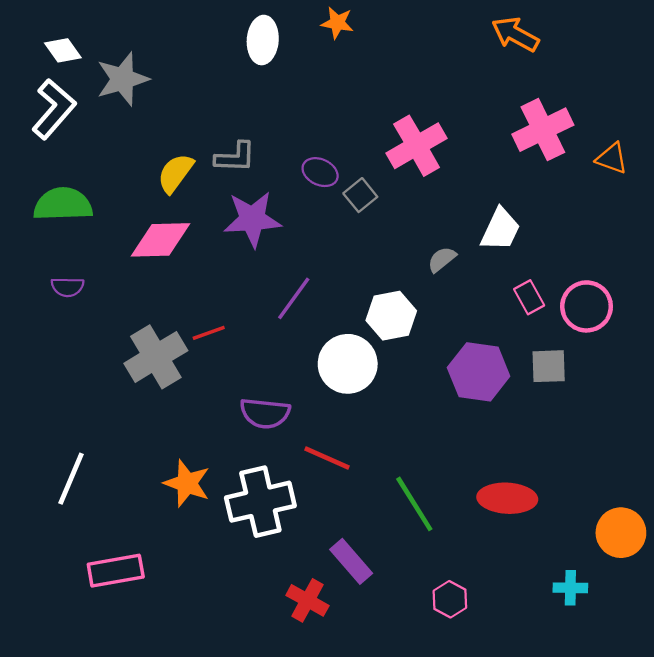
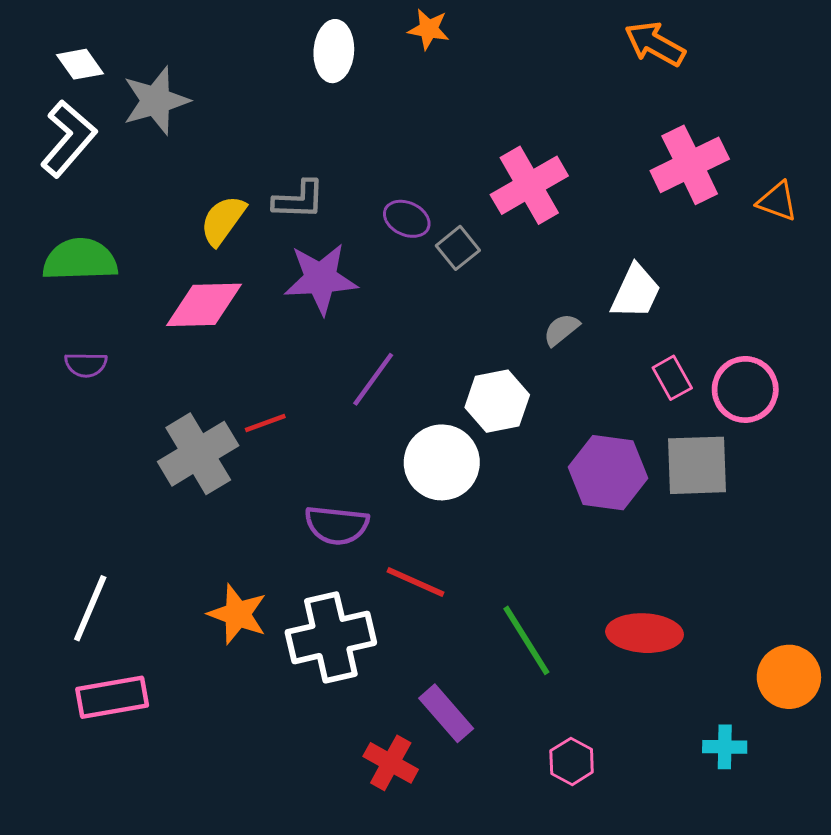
gray square: (549, 366) -> (697, 465), size x1.4
pink rectangle: (116, 571) -> (112, 697), moved

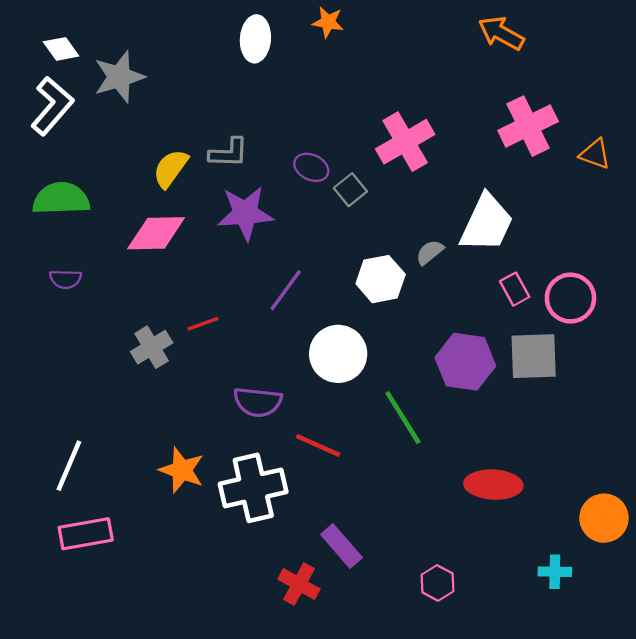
white trapezoid: (636, 292) -> (487, 223), size x1.4
white hexagon: (497, 401) -> (381, 279), moved
gray cross: (198, 454) -> (152, 347), size x0.7
green line: (526, 640) -> (403, 418), moved

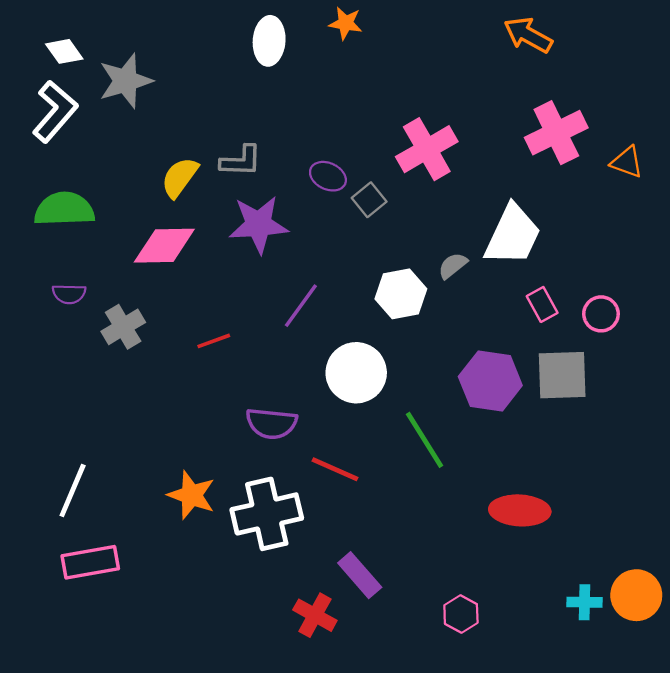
pink circle: (570, 298) -> (601, 314), size x0.7
gray cross: (152, 347) -> (123, 327), moved
orange circle: (604, 518) -> (636, 595), moved

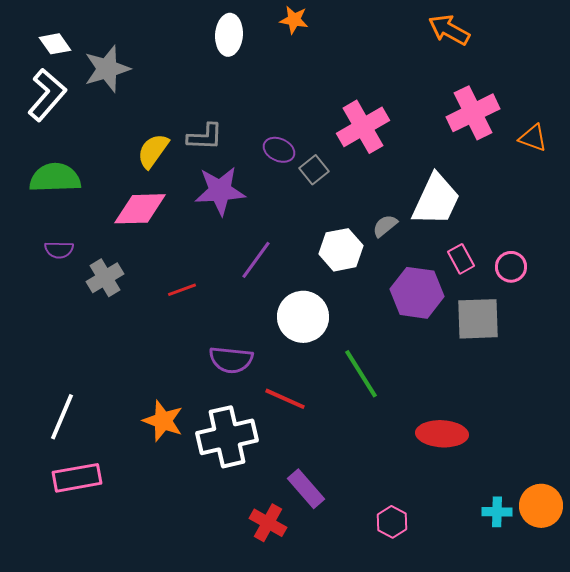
purple hexagon: (490, 381) -> (417, 293), moved

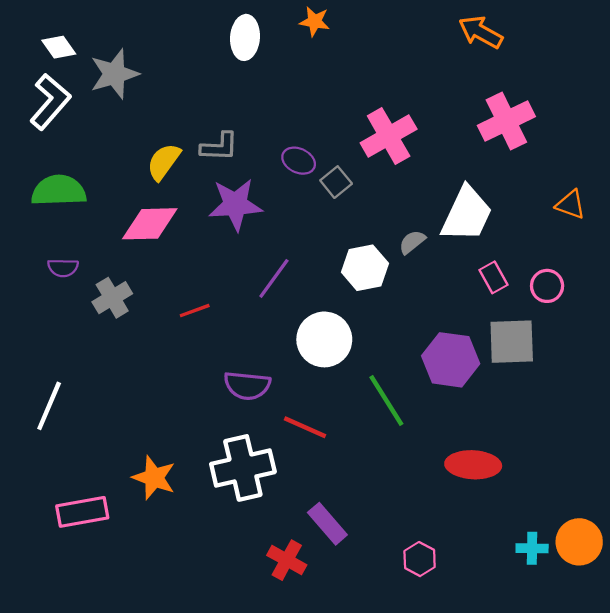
orange triangle: (533, 138) -> (571, 205), moved
purple hexagon: (417, 293) -> (451, 360), moved
white line: (62, 417) -> (49, 406), moved
orange star: (163, 421) -> (154, 478), moved

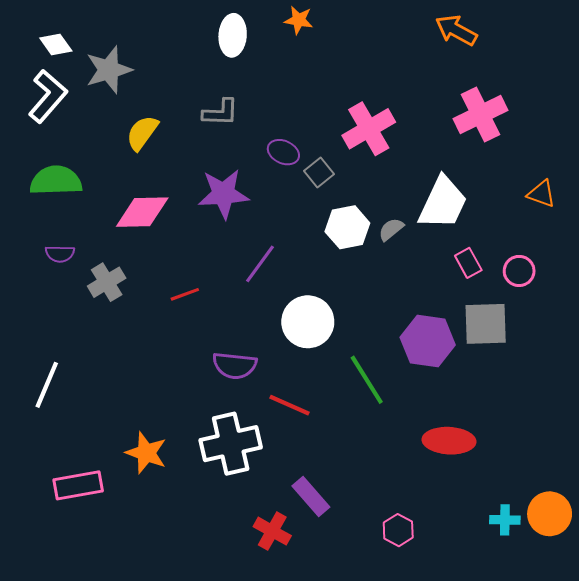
gray L-shape: (219, 147) -> (220, 113), moved
yellow semicircle: (164, 162) -> (142, 133), moved
white hexagon: (365, 268) -> (347, 227), moved

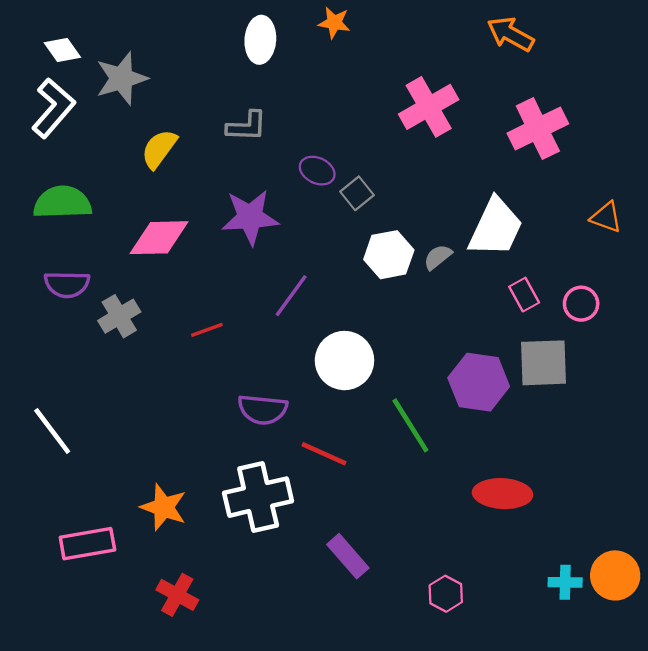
pink cross: (369, 129) -> (429, 107), moved
purple semicircle: (60, 254) -> (67, 284), size x1.4
white line: (47, 385) -> (52, 431), turned -60
red cross: (272, 531) -> (177, 595), moved

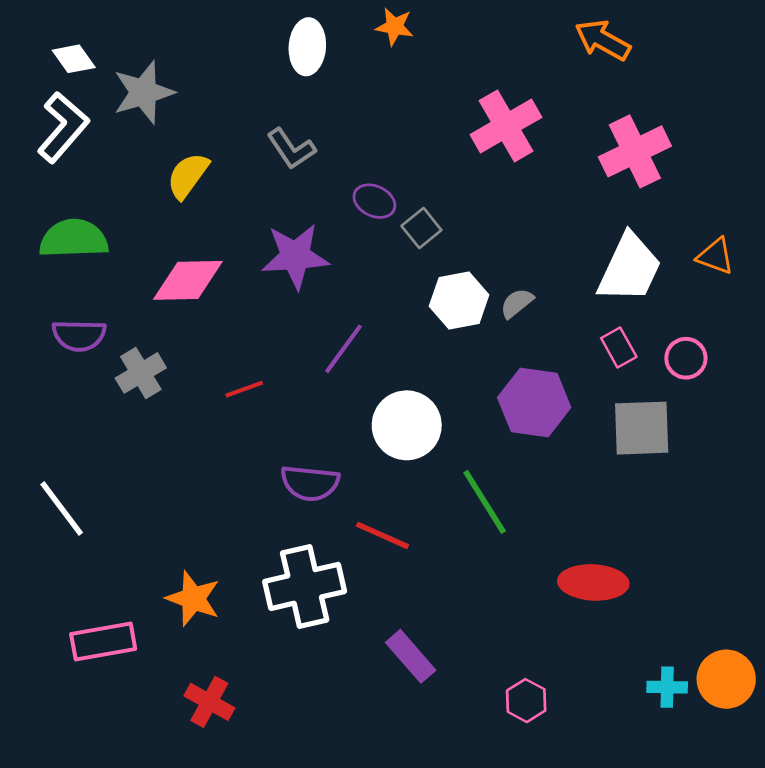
gray L-shape: (247, 126) -> (291, 149), turned 54
white trapezoid: (496, 227) -> (630, 268), moved
purple hexagon: (479, 382) -> (534, 403), moved

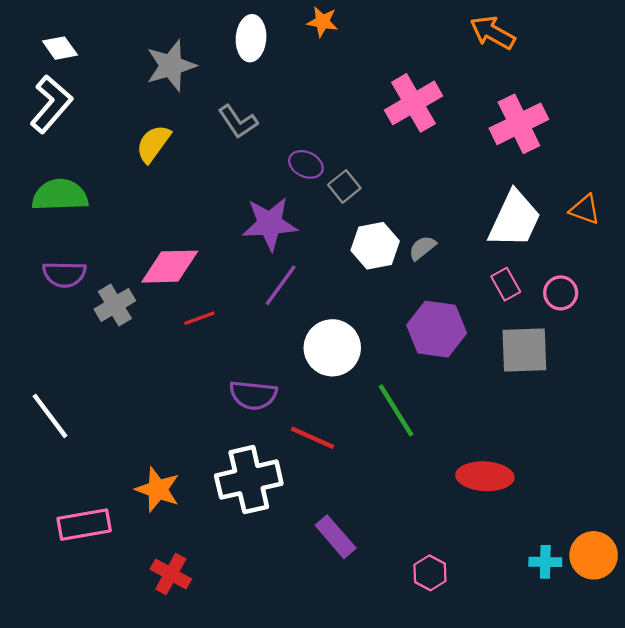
gray star: (144, 92) -> (171, 66), moved
purple star: (295, 256) -> (270, 224), moved
pink diamond: (188, 280) -> (170, 267), moved

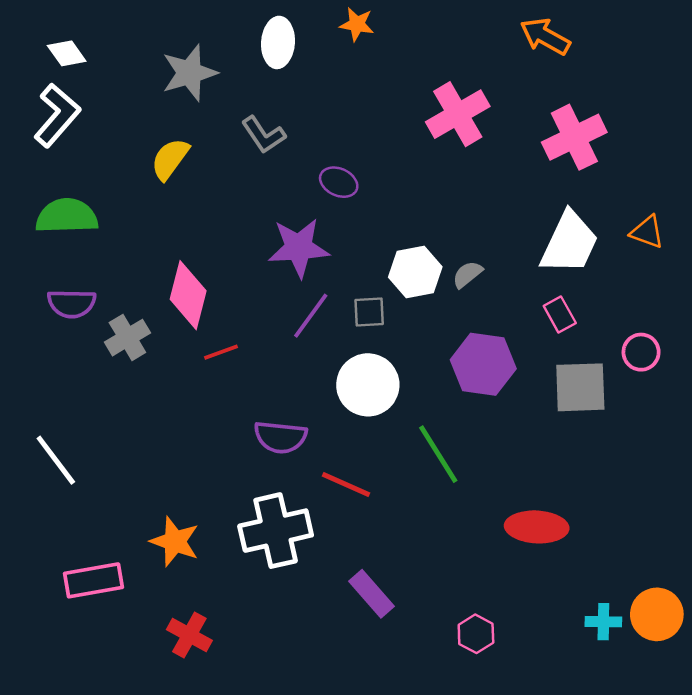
gray square: (344, 186) -> (369, 312), moved, turned 36
pink diamond: (170, 267) -> (188, 295), turned -74
pink circle: (561, 293) -> (641, 352), moved

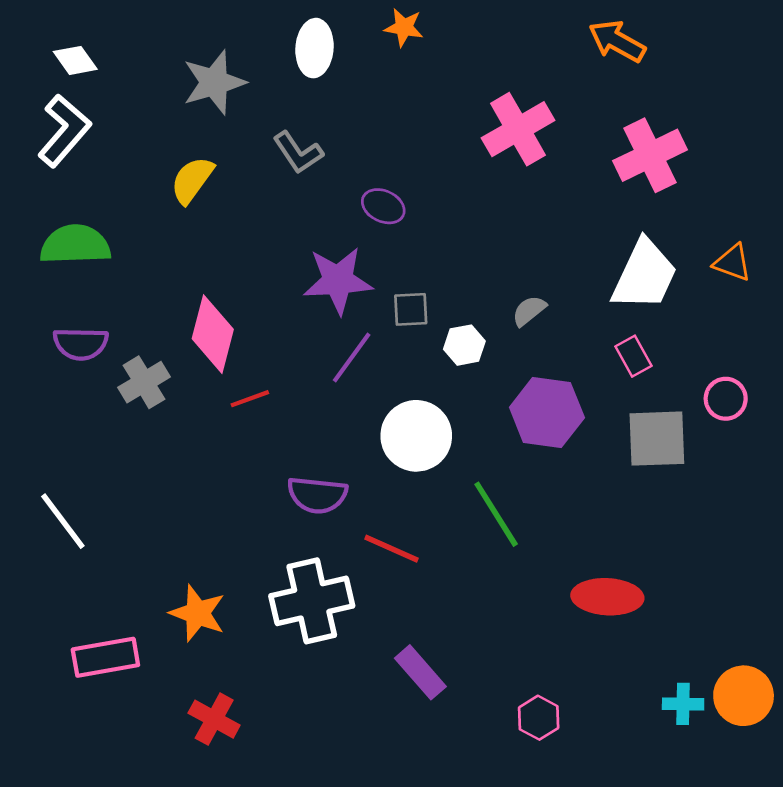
white hexagon: (415, 272) -> (464, 345), moved, size x0.7
gray square: (369, 312) -> (411, 309), moved

